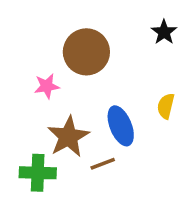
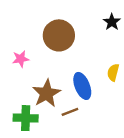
pink star: (47, 86) -> (21, 59), moved

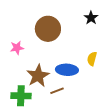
blue ellipse: (82, 86) -> (67, 70), turned -65

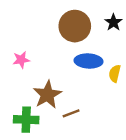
brown circle: (48, 29) -> (75, 26), moved
blue ellipse: (67, 70) -> (89, 61), moved

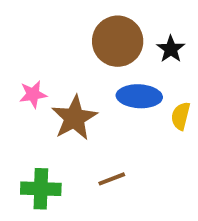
black star: (113, 22) -> (171, 49), moved
brown star: (47, 95) -> (74, 118), moved

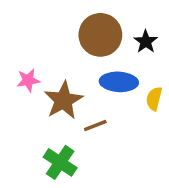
brown line: (112, 179) -> (95, 126), moved
green cross: (41, 189) -> (60, 162), moved, turned 32

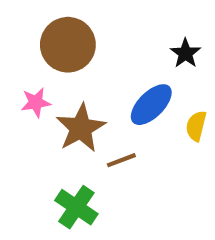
brown circle: (100, 35) -> (68, 45), moved
blue ellipse: (119, 82) -> (151, 105), turned -48

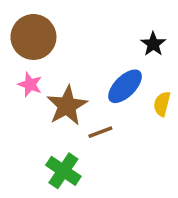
brown circle: (68, 45) -> (33, 37), moved
pink star: (36, 102) -> (30, 85), turned 30

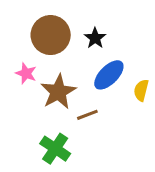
brown circle: (33, 37) -> (51, 35), moved
black star: (153, 44) -> (95, 38), moved

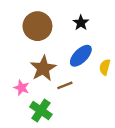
black star: (95, 38) -> (81, 23), moved
pink star: (26, 73) -> (22, 88), moved

